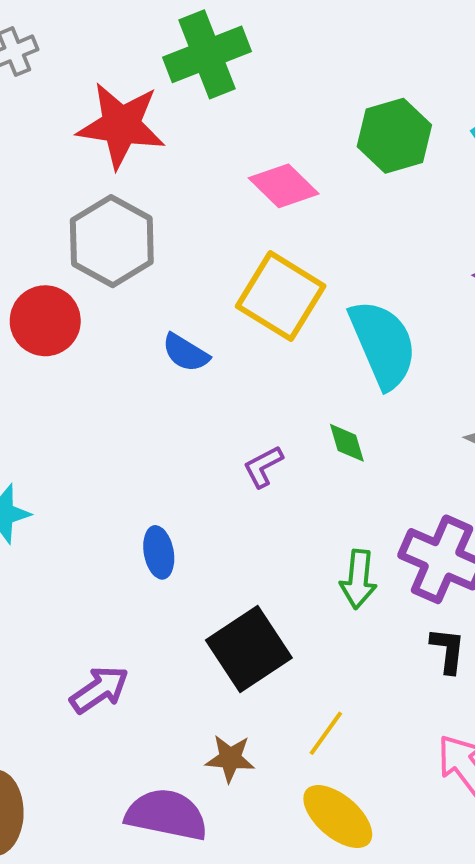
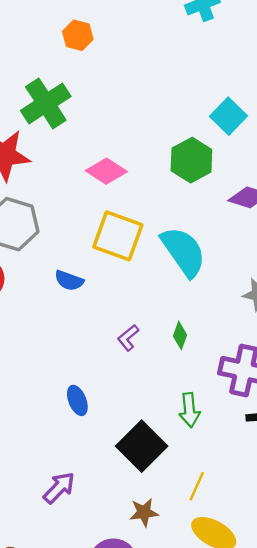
green hexagon: (394, 136) -> (191, 160), moved
green diamond: (347, 443) -> (180, 335), moved, turned 48
green arrow: (358, 579) -> (189, 410), moved

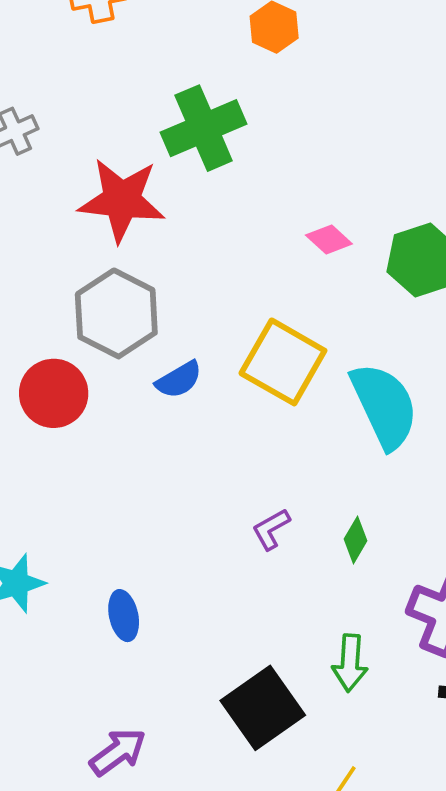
pink diamond: (106, 171) -> (329, 239), moved, size x0.7
blue semicircle: (69, 280) -> (179, 380), moved, turned -60
blue ellipse: (77, 400) -> (124, 616), moved

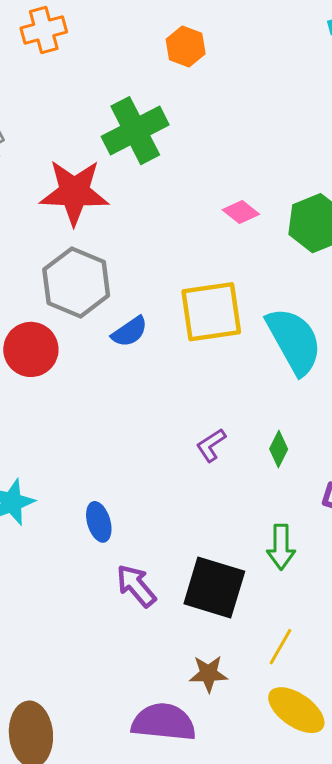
yellow square: (283, 362) -> (211, 312), turned -34
black square: (263, 708) -> (214, 587), turned -34
purple arrow: (118, 752) -> (136, 586), moved, turned -90

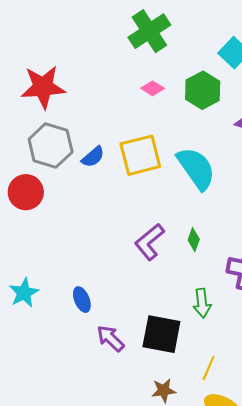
green cross: (135, 131) -> (149, 31), moved
blue semicircle: (130, 332) -> (93, 157), moved
purple L-shape: (211, 445) -> (149, 242), size x1.6

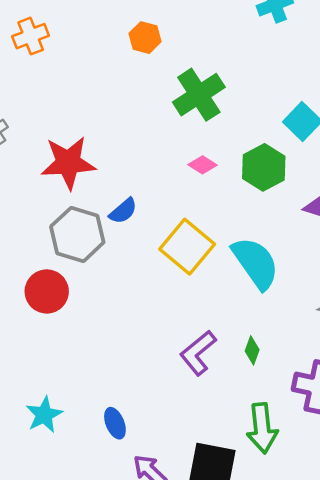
yellow square: (140, 155) -> (187, 247), turned -36
blue semicircle: (93, 157) -> (123, 211), moved
green arrow: (202, 303) -> (262, 428), size x1.4

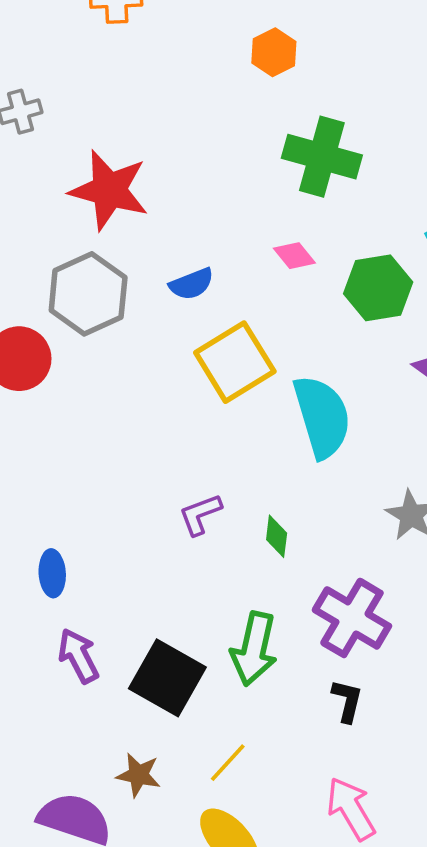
green cross: (199, 95) -> (322, 157), turned 30
blue semicircle: (123, 211) -> (192, 284), moved
green diamond: (252, 350) -> (277, 536), turned -32
purple L-shape: (198, 353) -> (200, 514), size x0.7

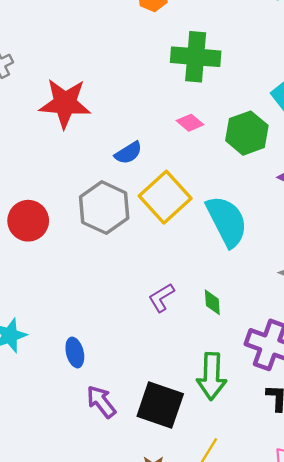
gray hexagon: (88, 294) -> (104, 208), moved

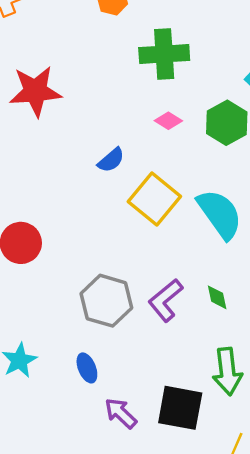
red star: (65, 103) -> (35, 91), moved
gray hexagon: (104, 208) -> (106, 301), moved
purple L-shape: (161, 298) -> (166, 300), size x1.4

